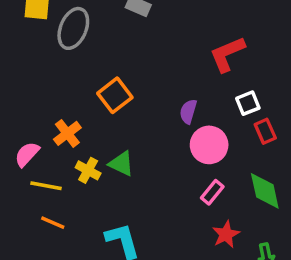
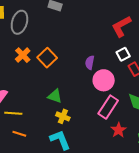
red L-shape: (227, 54) -> (121, 26), moved
orange cross: (67, 133) -> (23, 55), moved
yellow cross: (88, 170) -> (63, 116), moved
pink rectangle: (212, 192) -> (108, 107), size x1.6

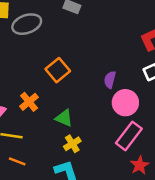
gray ellipse: (19, 22) -> (27, 24), turned 50
orange cross: (23, 55) -> (29, 102), moved
yellow cross: (63, 116) -> (72, 144), turned 32

